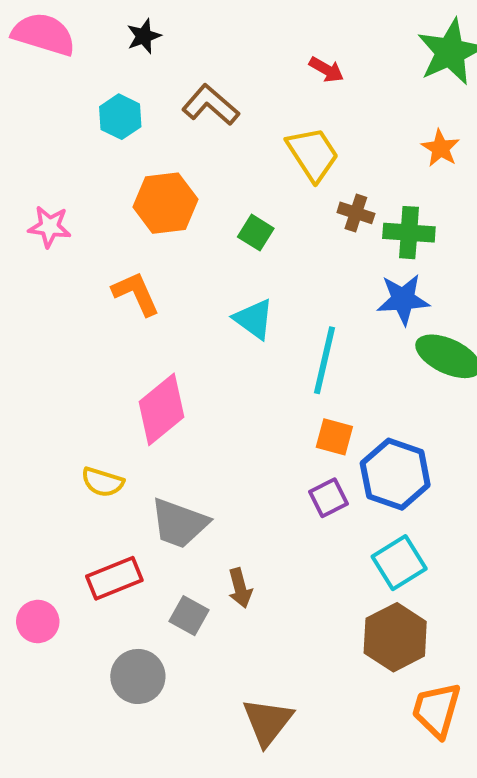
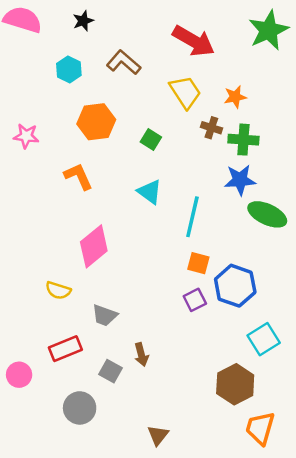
red arrow: (326, 70) -> (194, 41), size x2.0
orange star: (440, 148) -> (235, 97), moved, turned 30
gray trapezoid: (179, 523) -> (105, 315), size x0.7
cyan square: (399, 563) -> (264, 339), moved
brown triangle: (268, 722) -> (158, 435), size x0.7

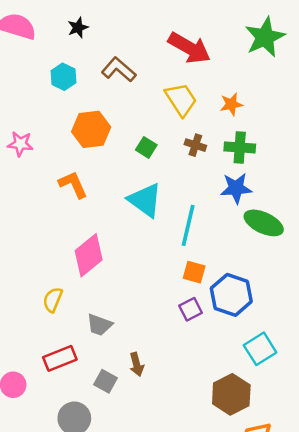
brown cross: (211, 128) -> (195, 145), moved
cyan triangle: (150, 192) -> (145, 200), size x1.4
yellow semicircle: (58, 290) -> (53, 300), turned 95

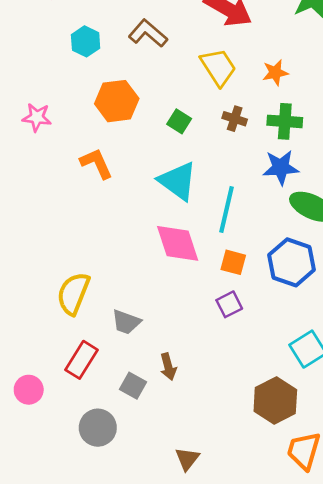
pink diamond: (89, 255) -> (178, 243), moved, turned -69
blue hexagon: (231, 295) -> (292, 262), moved
yellow semicircle: (53, 300) -> (73, 293), size x1.5
red rectangle: (60, 358) -> (82, 360), turned -36

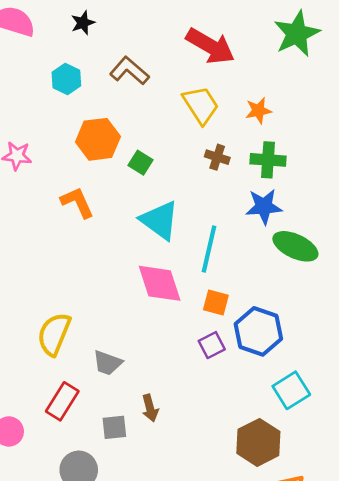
green square: (179, 121) -> (140, 163), moved
blue hexagon: (292, 262) -> (258, 331), moved
gray square: (133, 386) -> (114, 427), turned -35

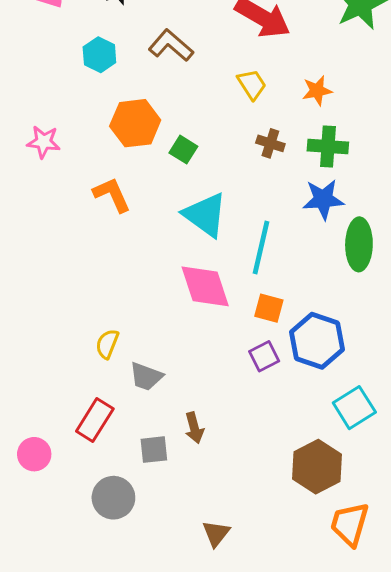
yellow trapezoid: (201, 105) -> (252, 84), size x0.7
green ellipse: (295, 246) -> (359, 244), turned 66
yellow semicircle: (54, 334) -> (107, 344), moved, size x0.6

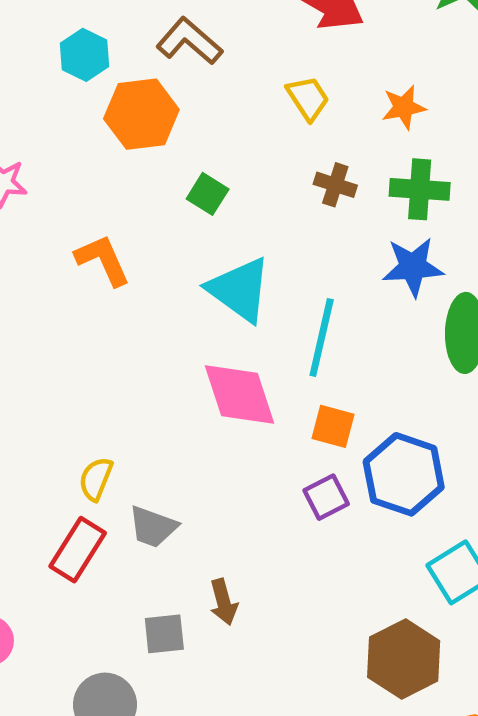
orange hexagon: (135, 123) -> (141, 114), moved
red rectangle: (95, 420) -> (78, 550), moved

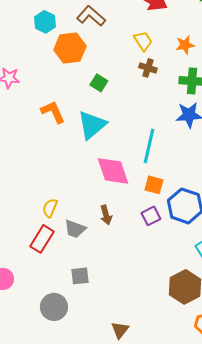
brown cross: (335, 185) -> (148, 68), moved
cyan triangle: (240, 290) -> (92, 125), moved, turned 44
brown arrow: (224, 602) -> (106, 215), moved

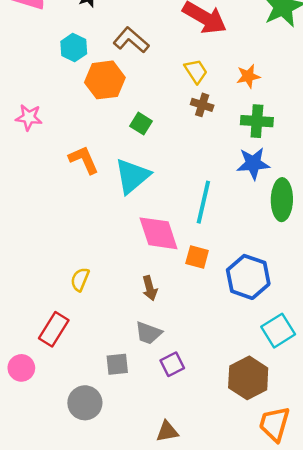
orange square: (154, 185) -> (197, 257), moved
purple square: (151, 216) -> (172, 364), moved
gray trapezoid: (75, 229) -> (148, 333), moved
red rectangle: (42, 239) -> (54, 329), moved
brown triangle: (120, 330) -> (167, 431), turned 42

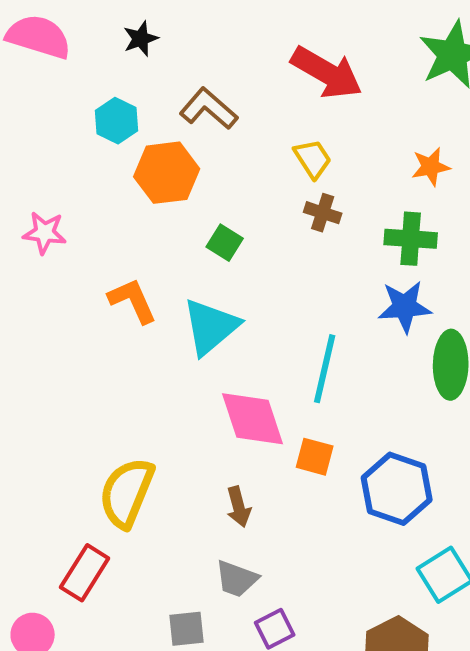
orange star: (248, 76) -> (431, 167), moved
yellow semicircle: (80, 279) -> (127, 493), size x1.8

